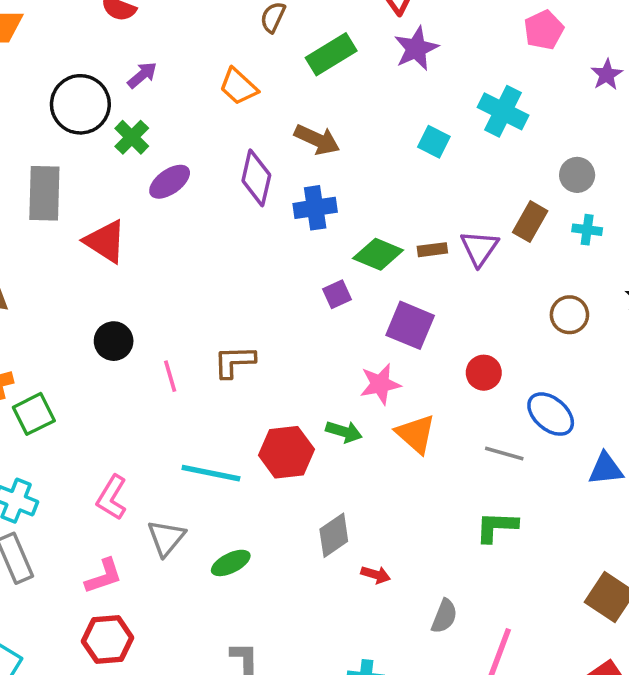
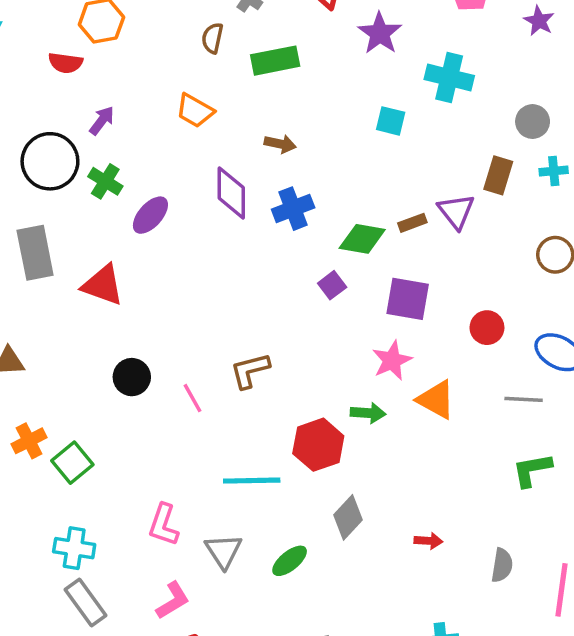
purple star: (416, 48) -> (380, 33), moved
green rectangle: (331, 54) -> (275, 61), turned 33
brown arrow: (317, 140) -> (280, 144), size x0.7
gray diamond: (334, 535) -> (348, 517), moved

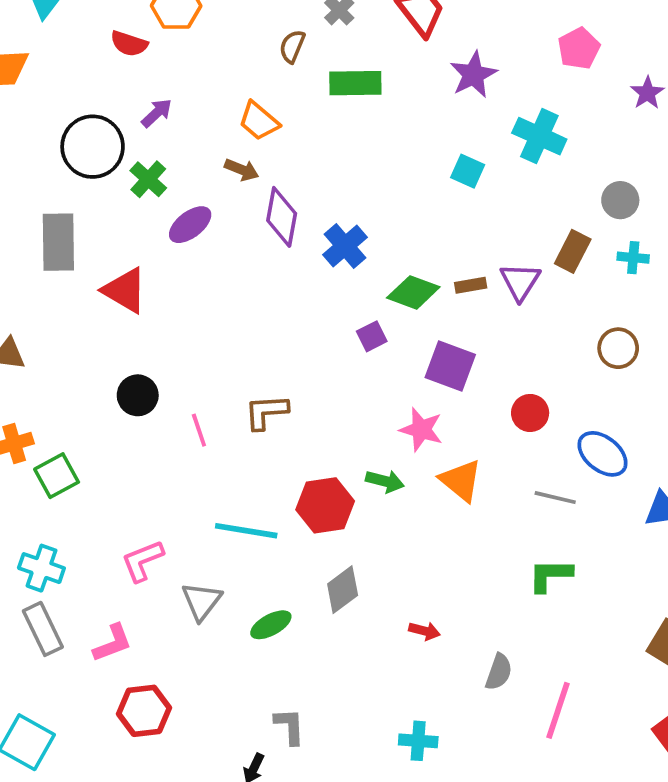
brown arrow: (280, 144) -> (242, 170), moved
blue cross: (293, 209) -> (345, 246), turned -30
pink star: (392, 361) -> (421, 430), turned 30
pink L-shape: (164, 525) -> (142, 561), turned 39
pink L-shape: (173, 600) -> (113, 643), moved

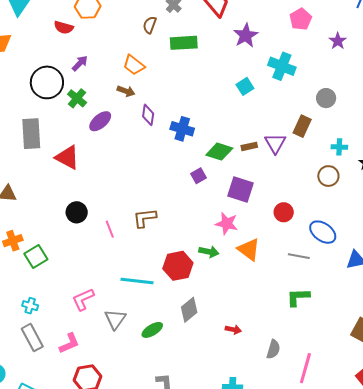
cyan square: (468, 171) -> (245, 86), turned 36
purple diamond: (282, 217) -> (148, 115), size x0.7
blue cross: (345, 246) -> (182, 129), turned -30
cyan cross: (633, 258) -> (339, 147), moved
cyan cross: (41, 568) -> (30, 306), size x0.7

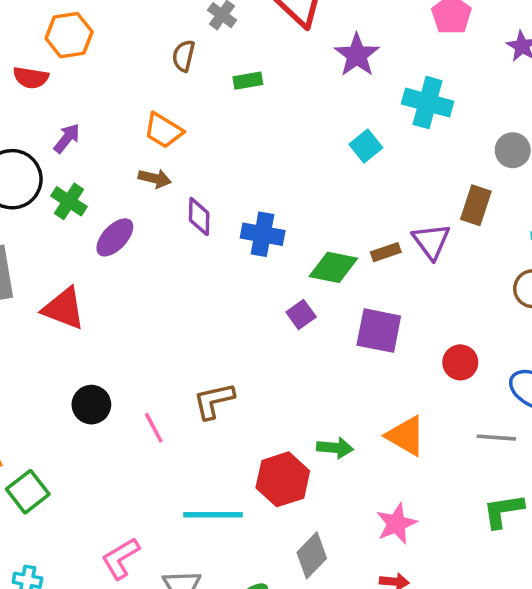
green rectangle: (184, 43) -> (248, 81), size x0.6
pink star: (227, 224) -> (396, 524), moved, turned -30

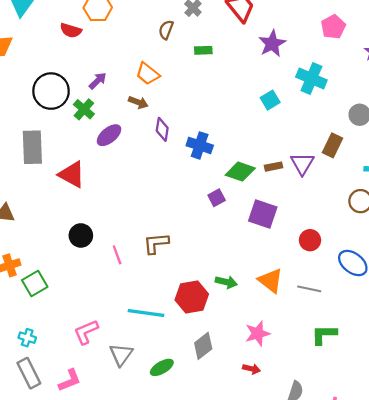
purple arrow: (67, 138) -> (98, 81), moved
gray line: (496, 438) -> (309, 289), moved

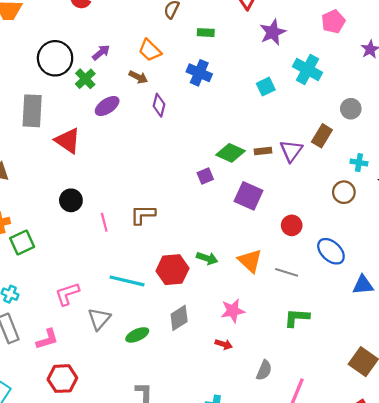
blue cross: (200, 145) -> (199, 73), moved

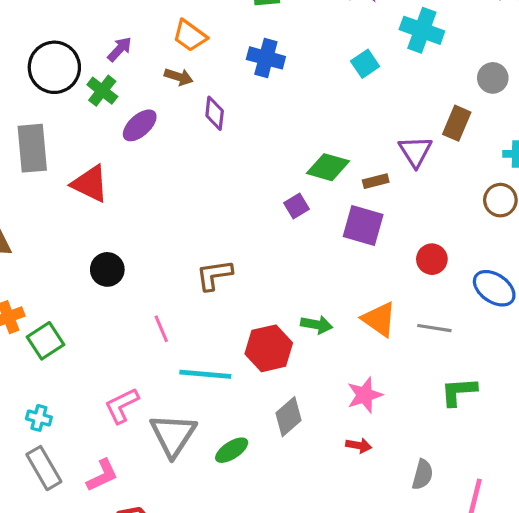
brown rectangle: (263, 151) -> (376, 181), moved
pink line: (104, 222) -> (161, 329), moved
gray triangle: (99, 319) -> (173, 435), size x1.4

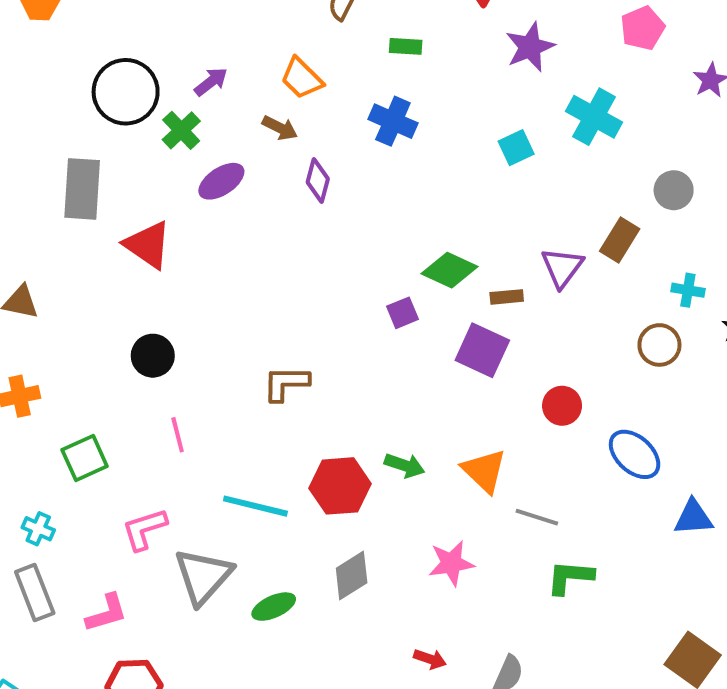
gray line: (434, 328) -> (537, 517), moved
pink line: (161, 329) -> (178, 435), moved
green square: (46, 341) -> (85, 458), moved
red arrow: (359, 446) -> (430, 659), moved

